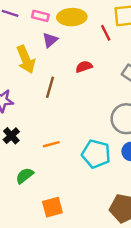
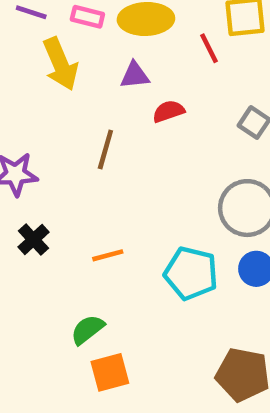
purple triangle: (50, 40) -> (135, 75), moved, turned 35
yellow arrow: (26, 59) -> (60, 64), moved
green semicircle: (25, 176) -> (87, 330), moved

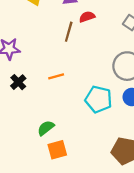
brown line: (105, 150) -> (69, 32), moved
orange line: (108, 255) -> (56, 76), moved

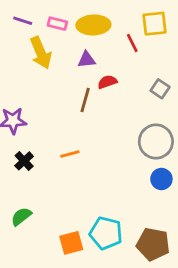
cyan pentagon: (98, 99) -> (106, 233), moved
green semicircle: (46, 128) -> (21, 216), moved

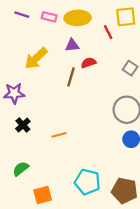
yellow arrow: (41, 53) -> (36, 58), moved, turned 70
orange line: (70, 154) -> (59, 135), moved
orange square: (71, 243) -> (43, 195), moved

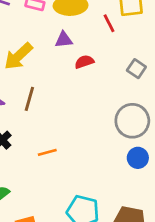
brown line: (71, 77) -> (29, 99), moved

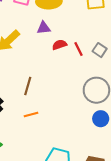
red line: (109, 23) -> (78, 49), moved
brown line: (29, 99) -> (28, 86), moved

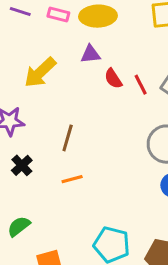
red semicircle: (59, 45) -> (113, 79), turned -104

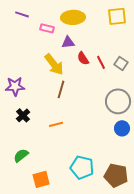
pink rectangle: (58, 15) -> (47, 28), moved
yellow arrow: (40, 72) -> (54, 64), moved, turned -85
brown line: (68, 138) -> (61, 89), moved

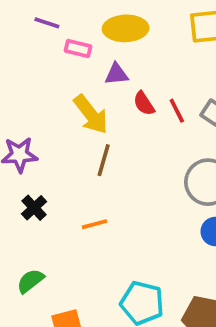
purple line: (22, 14) -> (47, 23), moved

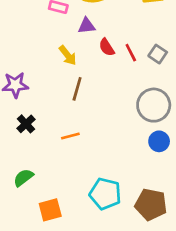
yellow arrow: (91, 114) -> (68, 55), size x0.7

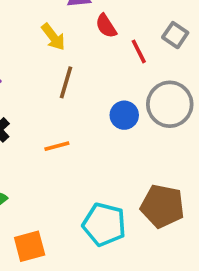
red line: (131, 53) -> (139, 51), moved
blue circle: (159, 141) -> (124, 115), moved
brown pentagon: (151, 205) -> (162, 206), moved

